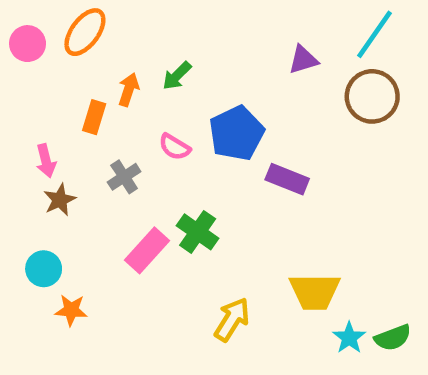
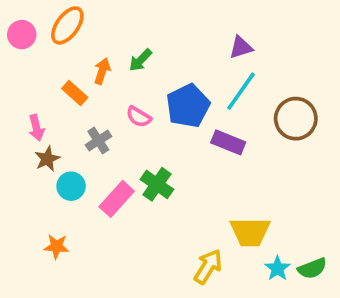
cyan line: (374, 34) -> (241, 91), moved
brown circle: (372, 96) -> (296, 119), moved
orange rectangle: (94, 117) -> (75, 93), turned -65
cyan circle: (44, 269) -> (71, 186), moved
yellow arrow: (232, 319) -> (208, 267), moved

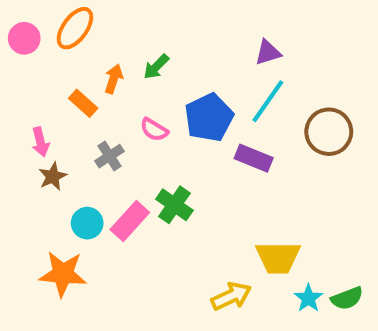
cyan circle: (71, 186) -> (87, 223), moved
orange star: (56, 246) -> (63, 274), size x1.6
yellow arrow: (208, 267) -> (231, 296), turned 33

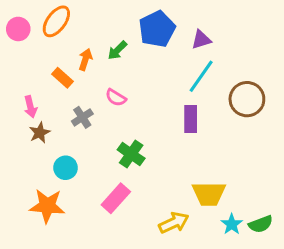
blue pentagon: (209, 117) -> (157, 29), moved
purple rectangle: (254, 158) -> (191, 119), turned 68
pink rectangle: (130, 221) -> (116, 198), moved

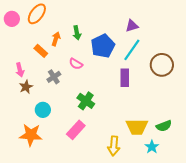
blue pentagon: (157, 29) -> (103, 46), moved
green arrow: (117, 50) -> (77, 33), turned -56
yellow arrow: (174, 223) -> (114, 146), turned 120
green semicircle: (261, 224) -> (164, 126), moved

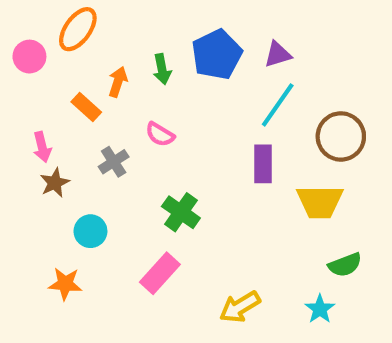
pink circle: (12, 19) -> (29, 57), moved
blue pentagon: (103, 46) -> (217, 54), moved
yellow trapezoid: (137, 127) -> (320, 202), moved
orange star: (31, 135) -> (65, 284), size x0.7
yellow arrow: (114, 146) -> (240, 307), turned 54

